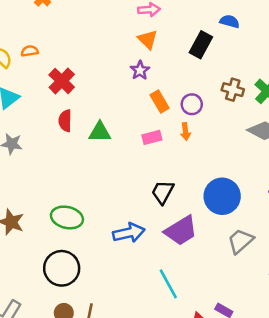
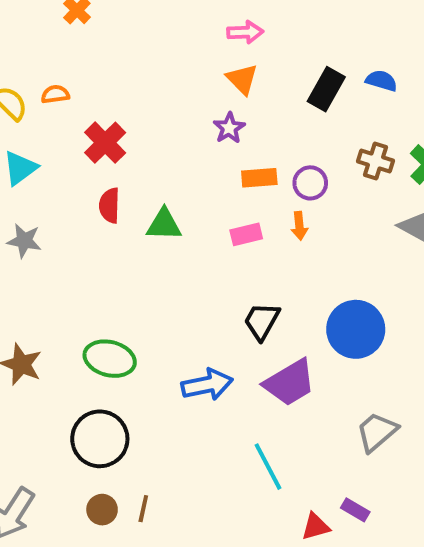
blue semicircle: (230, 21) -> (381, 81), moved
orange rectangle: (160, 102) -> (259, 178), turned -65
gray trapezoid: (240, 241) -> (377, 432), moved

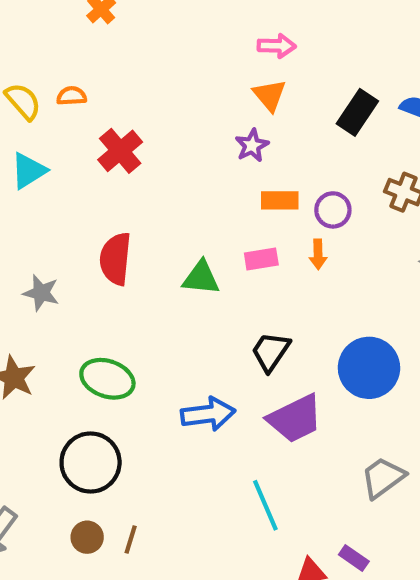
red semicircle: (109, 206) -> (115, 259), moved, size x1.4
green triangle: (164, 225) -> (201, 278), moved
gray star: (24, 241) -> (41, 293), moved

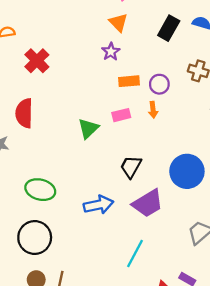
red semicircle: (115, 259) -> (24, 113), moved
green triangle: (201, 278) -> (88, 128), turned -45
cyan line: (265, 505) -> (135, 253), turned 56

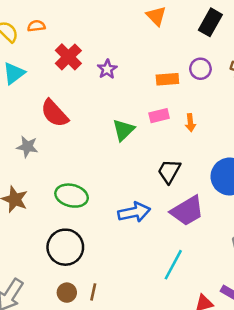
purple star: (111, 52) -> (107, 69), moved
purple circle: (159, 84) -> (200, 69), moved
orange arrow: (153, 110) -> (190, 123), moved
red semicircle: (24, 113) -> (55, 113), turned -44

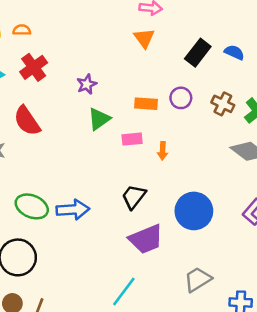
red cross: (68, 57) -> (34, 67), moved
green triangle: (123, 130) -> (99, 119), moved
blue arrow: (134, 212) -> (73, 210), moved

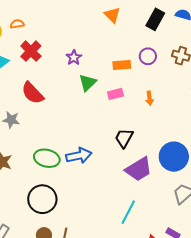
orange arrow: (163, 151) -> (149, 98), moved
blue circle: (194, 211) -> (174, 157), moved

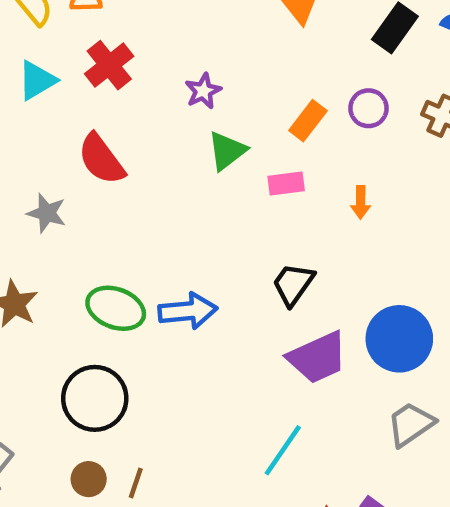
orange rectangle: (122, 65) -> (308, 121), turned -54

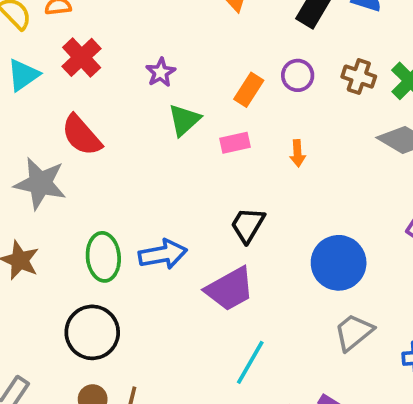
gray star: (47, 213) -> (40, 183), size x1.6
green ellipse: (116, 308) -> (103, 257), turned 69
purple trapezoid: (318, 357) -> (230, 289), moved

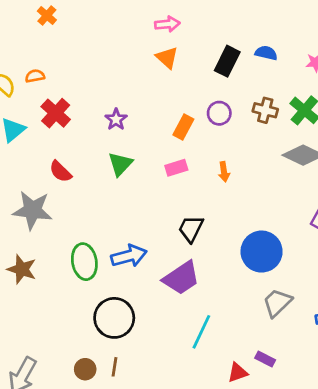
green triangle: (184, 120) -> (120, 164), moved
red semicircle: (81, 135) -> (60, 172), size x0.7
black circle: (92, 332) -> (114, 318), moved

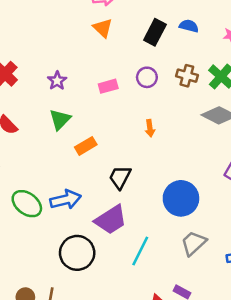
orange rectangle: (183, 127) -> (86, 146), moved, turned 30
pink rectangle: (176, 168) -> (108, 86), moved
green ellipse: (84, 262) -> (27, 204), turned -44
black circle: (114, 318) -> (77, 253), moved
cyan line: (201, 332) -> (140, 251), moved

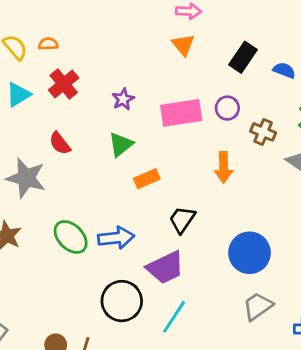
blue semicircle: (189, 26) -> (284, 70), moved
brown cross: (187, 76) -> (263, 132), moved
pink rectangle: (108, 86) -> (181, 113), size x1.8
orange arrow: (150, 128) -> (224, 167), size x1.5
cyan line: (140, 251) -> (174, 317), moved

